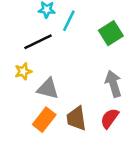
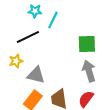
green square: (111, 33) -> (87, 44), moved, turned 30

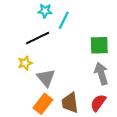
gray triangle: (36, 75) -> (46, 78), turned 36

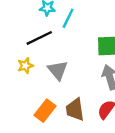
gray triangle: (46, 78) -> (58, 70), moved

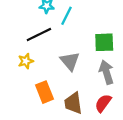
gray triangle: (58, 70) -> (70, 61), moved
orange rectangle: (45, 111) -> (44, 92), moved, turned -60

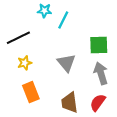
black line: (39, 35) -> (18, 38), moved
orange rectangle: (44, 92) -> (31, 92), moved

